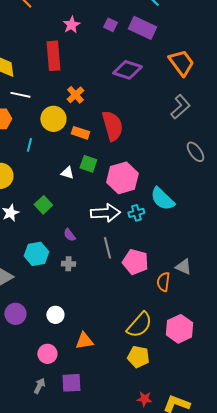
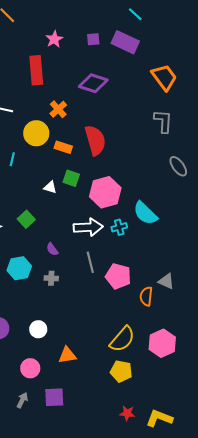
purple square: (110, 25) -> (93, 39), turned -32
purple diamond: (127, 70) -> (93, 83), moved
gray L-shape: (180, 107) -> (163, 121), turned -45

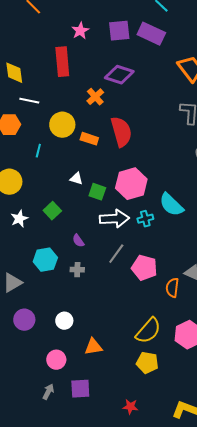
purple square: (93, 39) -> (119, 31), size x1.6
orange cross: (58, 109) -> (95, 97), moved
green square: (71, 178) -> (97, 192), moved
gray line: (90, 262) -> (116, 254), turned 50
red star: (127, 413) -> (130, 407), moved

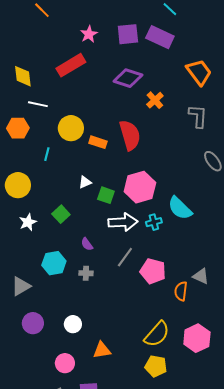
red rectangle: (62, 62) -> (71, 65), turned 64
orange cross: (95, 97) -> (155, 100), moved
white triangle: (76, 179) -> (85, 182), turned -40

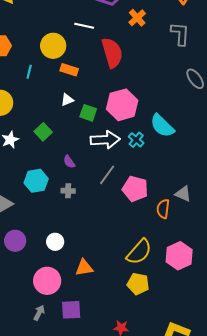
white line: (38, 104) -> (84, 26), moved
orange rectangle: (98, 142) -> (69, 70), moved
cyan cross: (154, 222) -> (136, 140), turned -35
pink circle: (65, 363) -> (47, 281), size x1.4

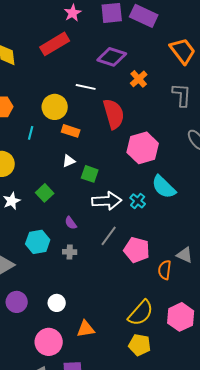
pink hexagon: (122, 105) -> (143, 148), moved

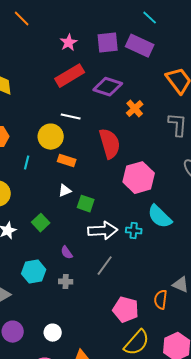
red rectangle: (55, 44) -> (70, 76), moved
white line: (86, 87) -> (71, 117), moved
cyan cross: (138, 201) -> (134, 231), turned -35
pink pentagon: (137, 250) -> (126, 310), moved

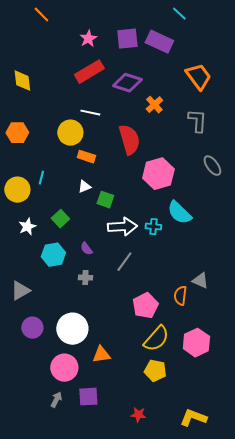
cyan line: (150, 18) -> (179, 14), moved
cyan line: (27, 163) -> (41, 178), moved
cyan hexagon: (34, 272) -> (53, 255), moved
pink pentagon: (126, 310) -> (145, 306), turned 30
white circle: (53, 333) -> (72, 329), size x1.8

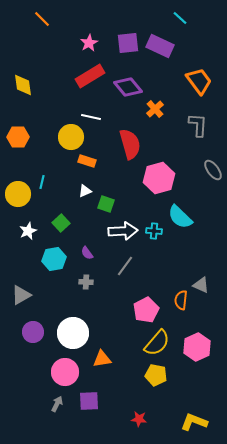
purple diamond: (127, 83) -> (128, 87), turned 32

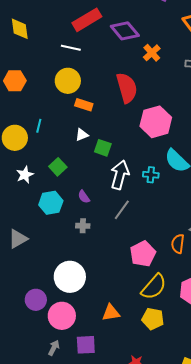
white line: (91, 117) -> (71, 48), moved
white arrow: (123, 231) -> (120, 175), turned -72
purple circle: (33, 332) -> (36, 300), moved
orange triangle: (102, 359) -> (111, 313), moved

